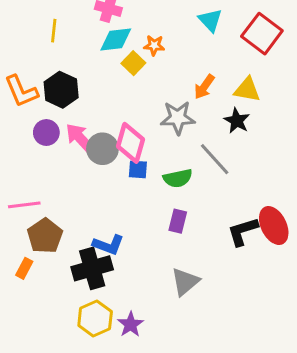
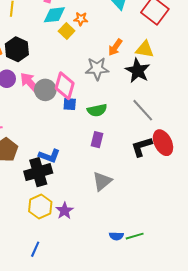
black star: (237, 121) -> (138, 71), size x1.4
gray line: (215, 159) -> (143, 110), moved

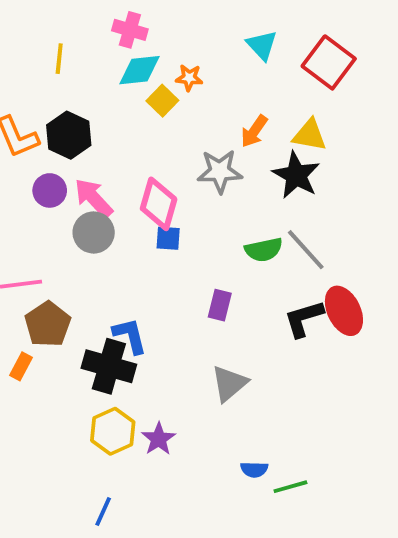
gray circle: (45, 90) -> (94, 232), moved
green semicircle: (97, 110) -> (264, 250), moved
blue L-shape: (49, 156) -> (130, 336), turned -125
black cross: (38, 172) -> (109, 366), turned 32
blue semicircle: (116, 236) -> (254, 469), moved

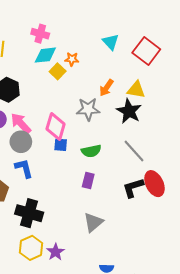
green semicircle: (264, 250) -> (91, 151), moved
blue L-shape: (130, 336) -> (24, 168), moved

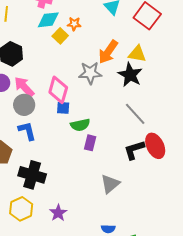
orange arrow: (107, 88) -> (108, 52), size x1.4
green semicircle: (91, 151) -> (80, 125), moved
gray triangle: (93, 222) -> (110, 184), moved
yellow hexagon: (31, 248) -> (21, 209), moved

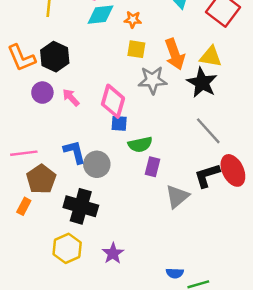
yellow square: (60, 36) -> (136, 49), moved, turned -35
orange arrow: (108, 52) -> (175, 54), turned -55
pink arrow: (24, 87) -> (71, 97), size x0.7
gray circle: (24, 105) -> (97, 164), moved
gray triangle: (110, 184) -> (177, 196), moved

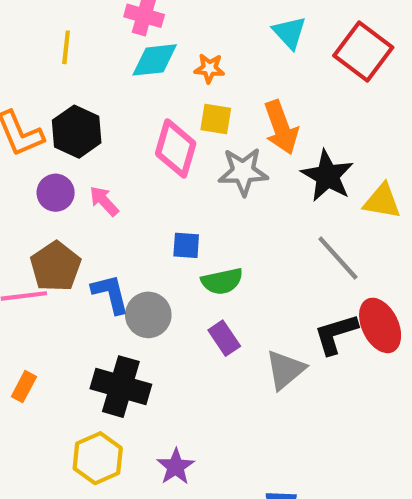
yellow triangle: (211, 57) -> (382, 201), moved
pink diamond: (113, 101) -> (176, 148), moved
purple rectangle: (153, 167) -> (224, 338), moved, turned -48
brown pentagon: (41, 179) -> (56, 266), moved

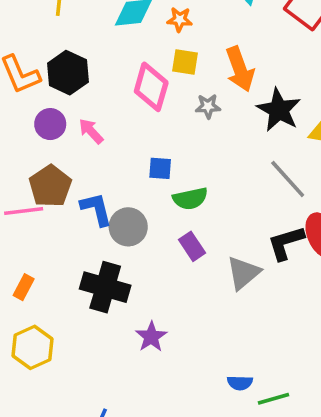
gray star: (243, 172) -> (208, 106), size x0.6
yellow hexagon: (98, 458) -> (32, 347), moved
purple star: (176, 467) -> (151, 337), moved

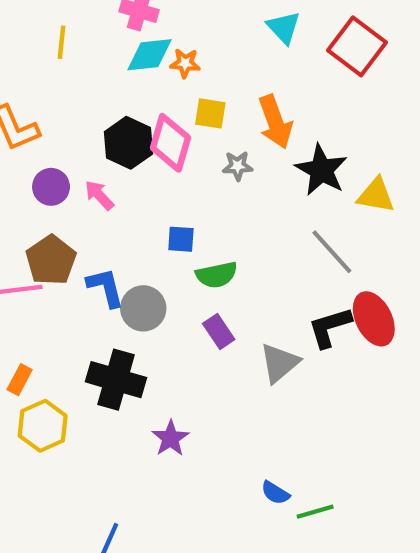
orange star: (180, 20) -> (185, 63), moved
black hexagon: (68, 73) -> (129, 143), moved
yellow hexagon: (32, 347) -> (43, 426), moved
blue semicircle: (240, 383) -> (275, 493), turned 30

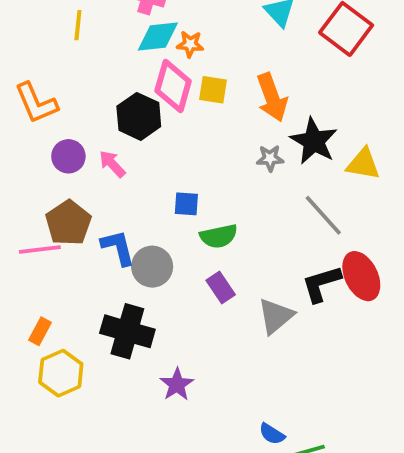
pink diamond: (170, 143) -> (173, 86), moved
gray star: (238, 166) -> (270, 158), moved

